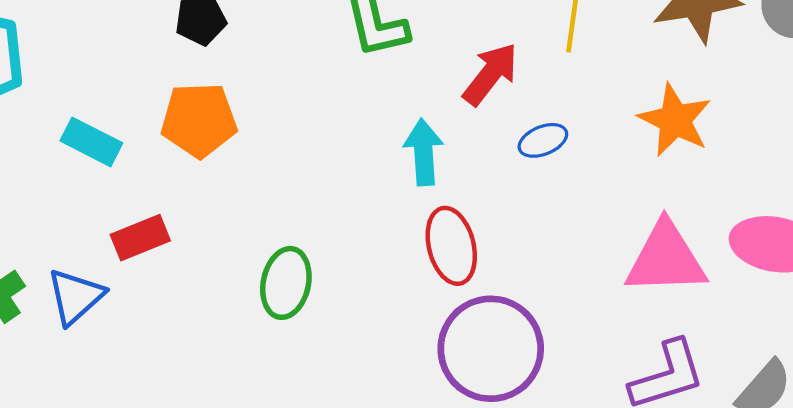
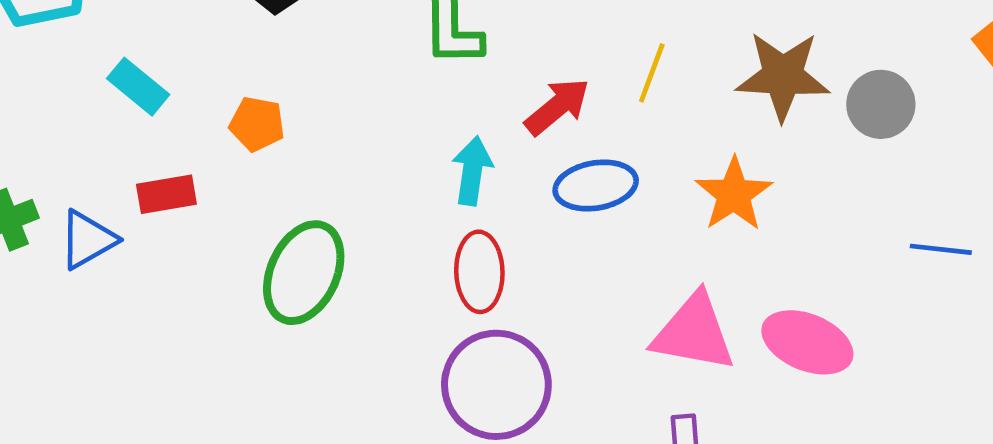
orange pentagon: (199, 120) -> (257, 124), moved, size x0.7
blue ellipse: (543, 140) -> (596, 185), size x1.6
green ellipse: (286, 283) -> (304, 273), size x1.4

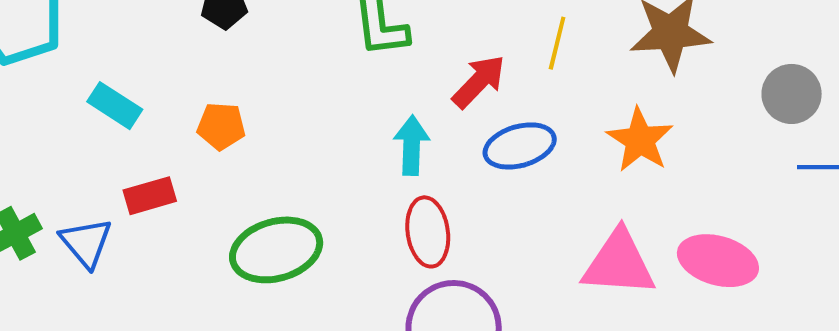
gray circle: (881, 104) -> (792, 94), moved
blue triangle: (88, 240) -> (86, 243), turned -34
green ellipse: (304, 273) -> (276, 250), turned 56

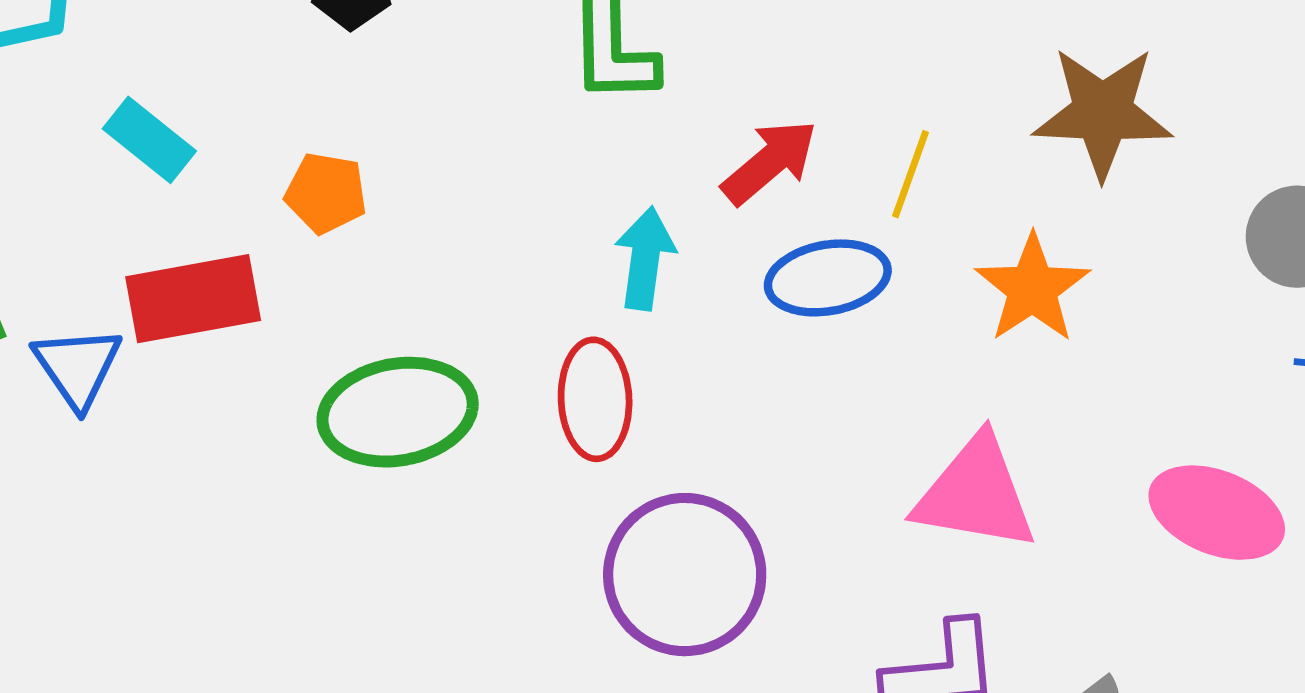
yellow line: (557, 43) -> (911, 174), moved
red rectangle: (150, 196) -> (193, 299), size x1.5
red ellipse: (428, 232) -> (595, 399), moved
pink ellipse: (718, 261) -> (1217, 513), moved

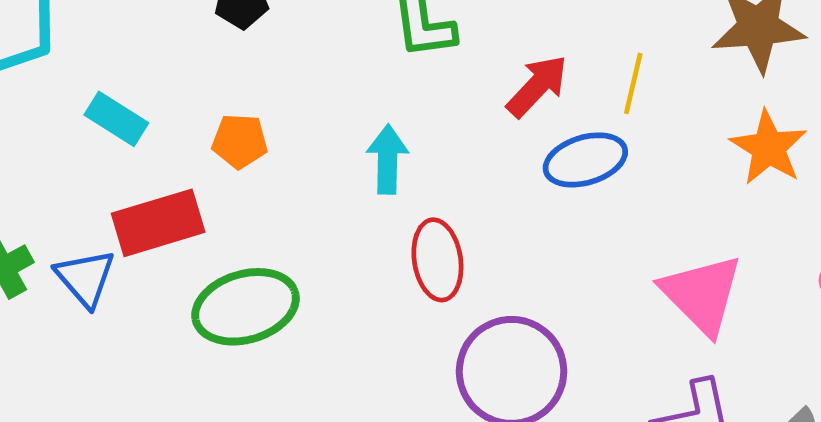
cyan arrow: (645, 258) -> (387, 159), moved
orange star: (1032, 288) -> (769, 148), moved
green ellipse: (398, 412) -> (246, 307), moved
pink triangle: (975, 494) -> (702, 294), turned 42

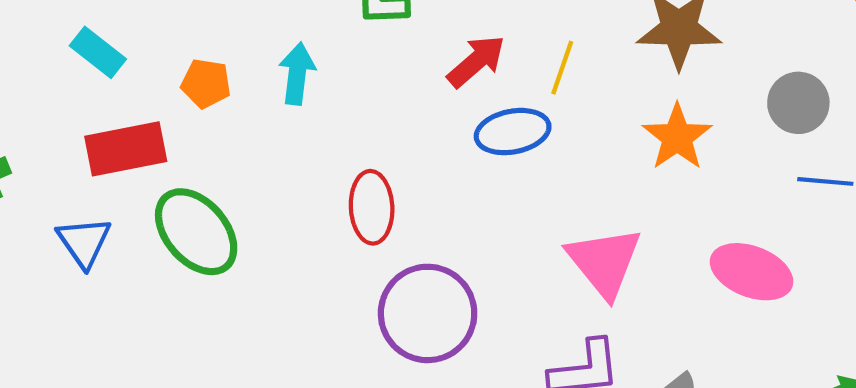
cyan arrow: (387, 159) -> (297, 74), moved
blue triangle: (85, 278) -> (84, 242), moved
green ellipse: (246, 307) -> (196, 232), turned 60

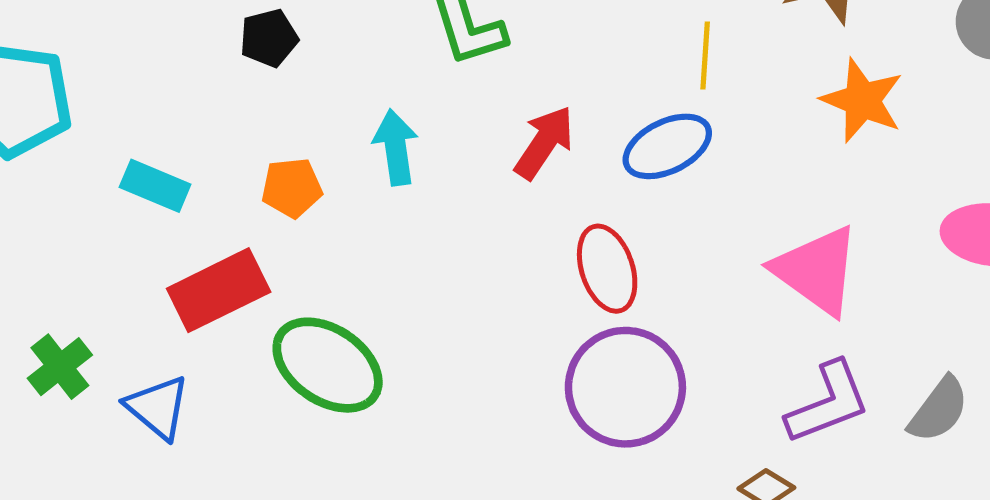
red arrow: (476, 61) -> (544, 142), moved
red ellipse: (372, 207) -> (607, 269), moved
blue triangle: (84, 242) -> (158, 407), moved

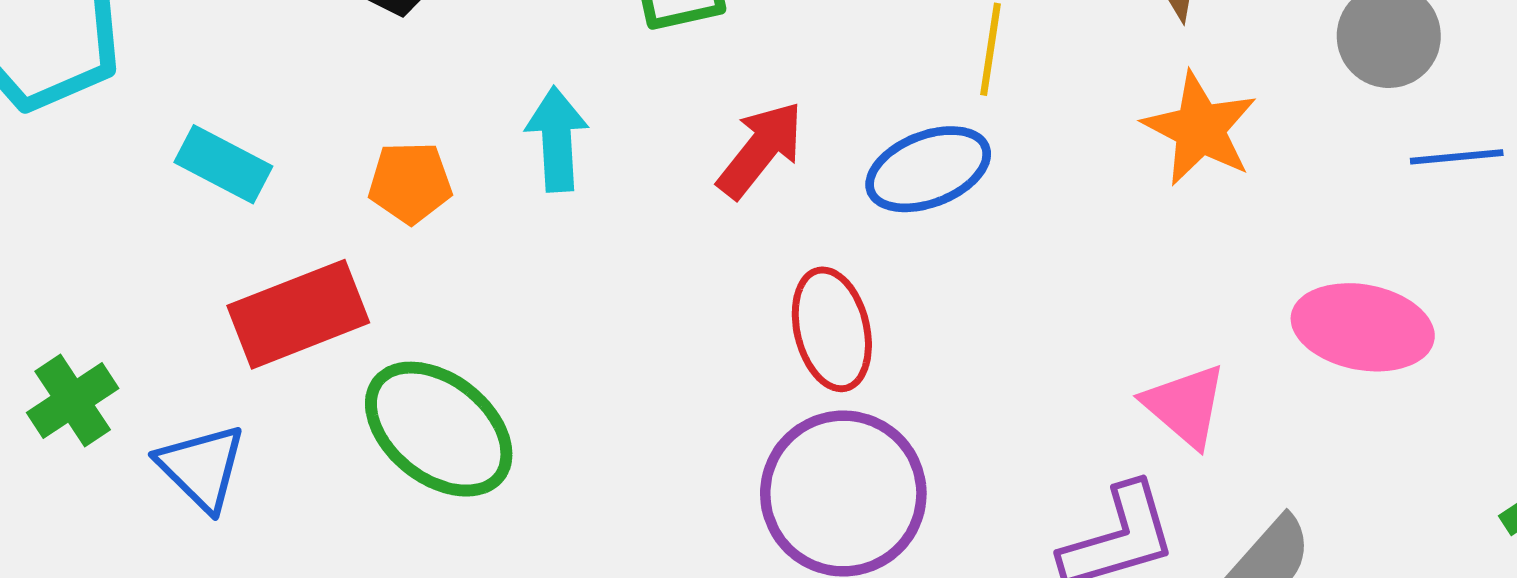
pink triangle: (817, 270) -> (1185, 406), moved, size x0.7

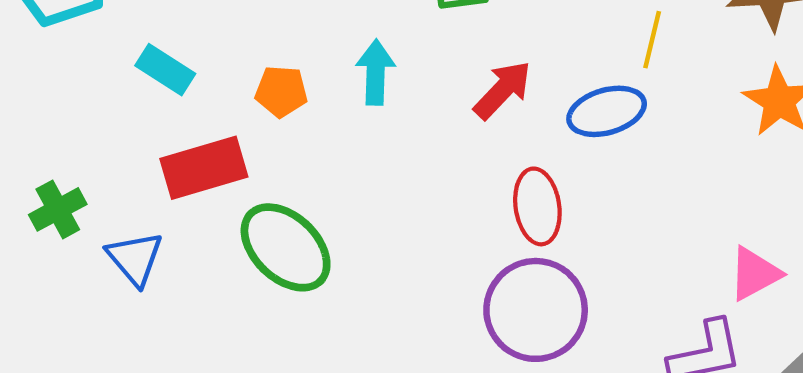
pink triangle: (1185, 406) -> (755, 274), turned 46

